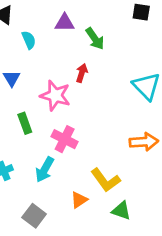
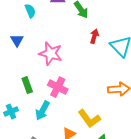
red arrow: (82, 73) -> (94, 36), moved
green rectangle: (25, 123) -> (27, 85), moved

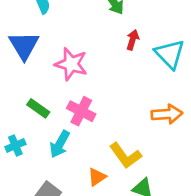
blue triangle: (17, 40) -> (24, 45), size x1.6
green rectangle: (27, 85) -> (38, 108), turned -35

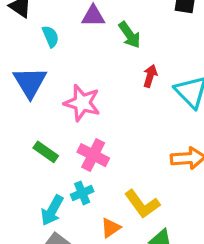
cyan arrow: (60, 144) -> (52, 210), moved
cyan cross: (15, 146) -> (82, 193), moved

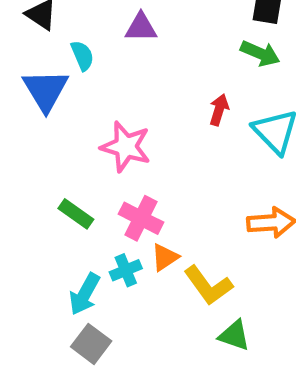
green arrow: (130, 35) -> (260, 53), moved, turned -32
blue triangle: (30, 82) -> (46, 90), moved
orange triangle: (111, 228) -> (165, 257), moved

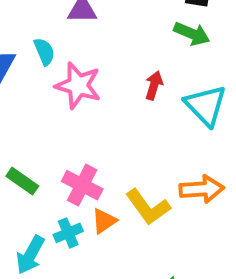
cyan semicircle: (82, 56) -> (44, 52), moved
pink star: (126, 147) -> (78, 85), moved
yellow L-shape: (208, 285) -> (148, 207), moved

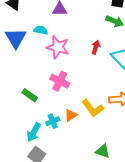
cyan semicircle: (44, 52) -> (41, 30), turned -56
pink cross: (82, 185) -> (60, 81), moved

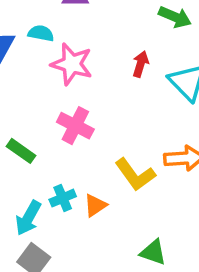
orange triangle: (71, 115) -> (95, 205), moved

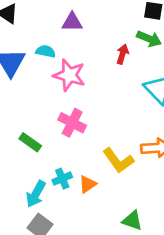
red arrow: (141, 64) -> (122, 54), moved

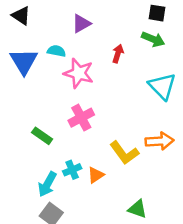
purple triangle: (72, 22) -> (81, 24), turned -30
red arrow: (122, 54) -> (118, 54), moved
pink cross: (72, 123) -> (81, 118), turned 35

